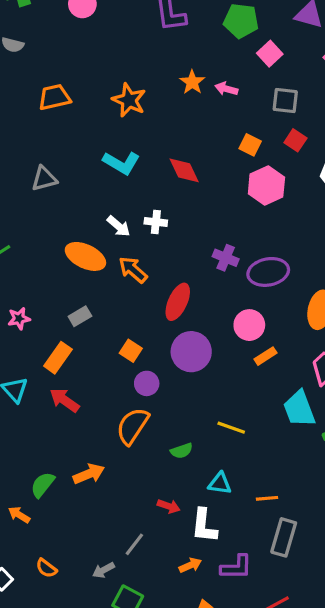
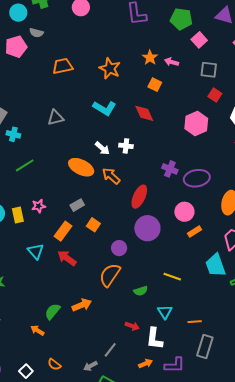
orange square: (250, 145) -> (155, 85), moved
orange square: (131, 351) -> (93, 225), moved
cyan triangle: (220, 483) -> (165, 312), turned 49

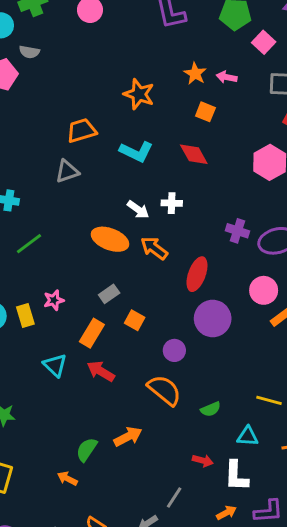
orange trapezoid: (63, 66) -> (82, 131), moved
orange semicircle: (110, 275) -> (164, 390), turned 100
yellow line: (172, 277) -> (269, 400), moved
cyan triangle: (165, 312) -> (248, 436), turned -49

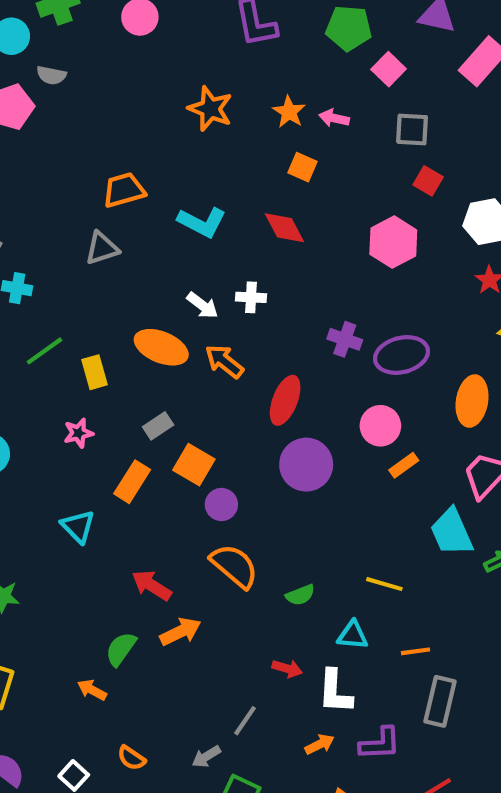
orange star: (139, 94) -> (210, 109), moved
yellow rectangle: (25, 315) -> (94, 372), moved
orange square: (135, 320) -> (194, 465), size x1.4
purple circle: (174, 350) -> (221, 505), moved
red arrow: (101, 371) -> (152, 585), moved

